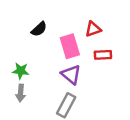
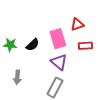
black semicircle: (39, 29) -> (33, 45), moved
green star: (21, 71) -> (10, 45), moved

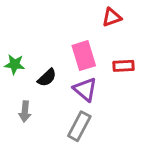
red triangle: (77, 24) -> (112, 17), moved
black semicircle: (33, 45) -> (47, 78), moved

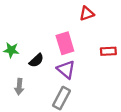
red rectangle: (123, 66) -> (108, 51), moved

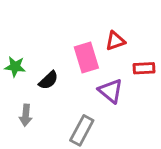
red triangle: (87, 14) -> (115, 41), moved
purple triangle: (66, 70) -> (111, 91), moved

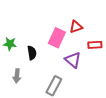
pink rectangle: (86, 58) -> (57, 38), turned 42
black semicircle: (48, 80) -> (32, 53), turned -56

